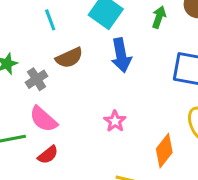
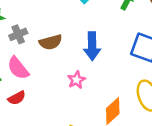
blue arrow: (121, 55) -> (92, 46), moved
brown semicircle: (69, 58) -> (51, 42), moved

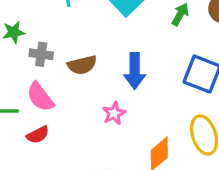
gray cross: (18, 34) -> (41, 54), turned 30

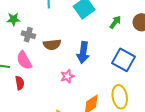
red semicircle: (38, 135) -> (20, 83), turned -80

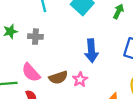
gray cross: (28, 35) -> (35, 37), moved
brown semicircle: (52, 45) -> (58, 77), moved

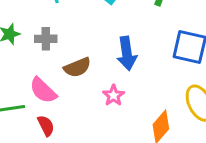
brown semicircle: (58, 77) -> (77, 67), moved

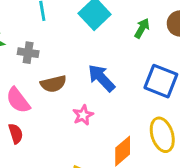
blue arrow: (127, 53) -> (101, 78), turned 136

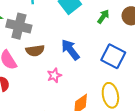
gray cross: (28, 53) -> (19, 26), size x1.6

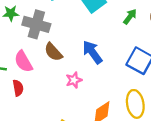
brown semicircle: (35, 51) -> (53, 52), turned 54

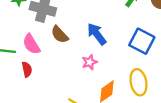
pink star: (74, 80) -> (90, 62), moved

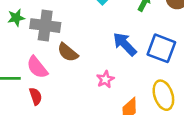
blue arrow: (97, 34) -> (125, 44), moved

